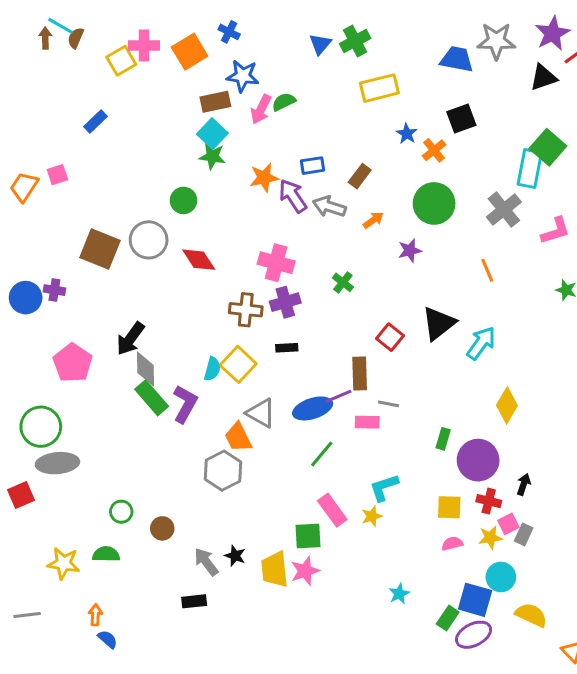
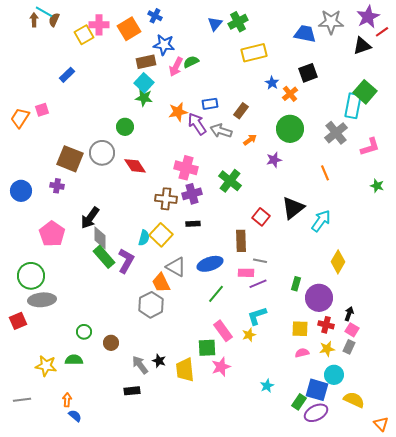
green cross: (343, 282) -> (230, 181), size x1.6
purple cross: (54, 290) -> (57, 186), moved
purple line: (338, 396) -> (258, 284), moved
pink square: (508, 524) -> (352, 330), moved, turned -32
pink star: (305, 571) -> (221, 367), moved

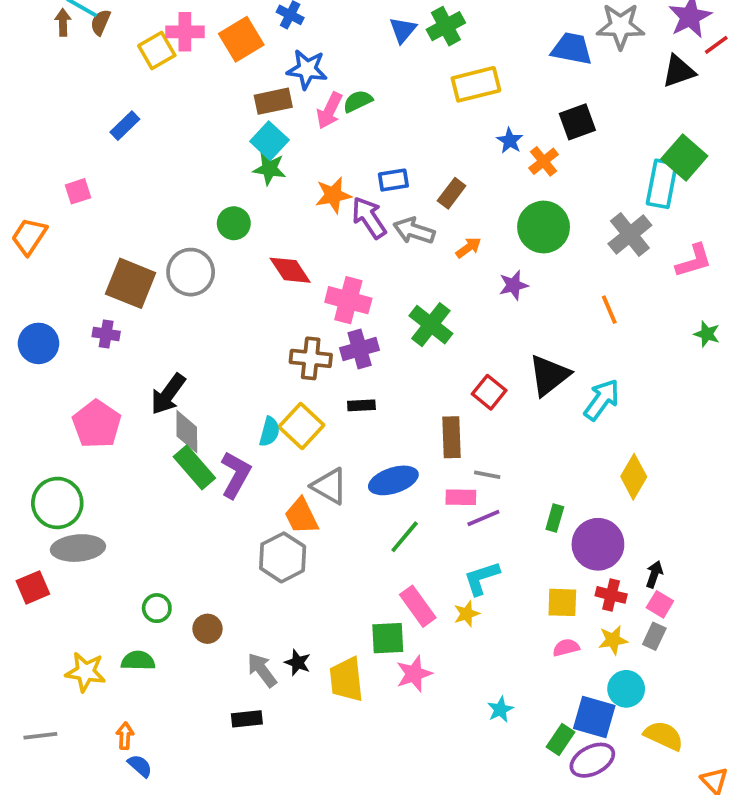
orange trapezoid: (20, 118) -> (29, 236), moved
red diamond: (135, 166) -> (290, 270), moved

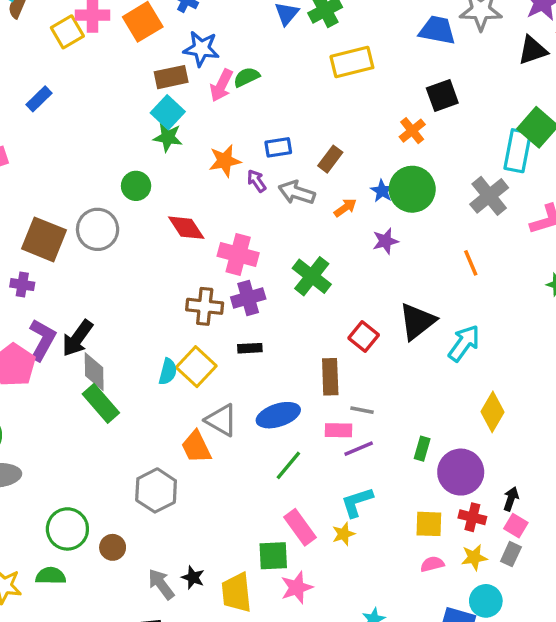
blue star: (510, 141) -> (382, 191), moved
purple arrow: (369, 218) -> (257, 181), size x0.6
purple L-shape: (236, 475) -> (42, 340), moved
gray hexagon: (283, 557) -> (156, 490), moved
green circle: (157, 608) -> (67, 529), size x1.6

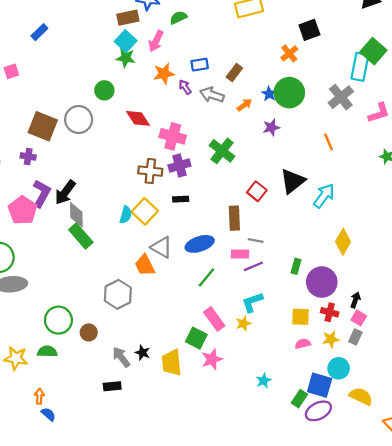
pink arrow: (221, 85) -> (156, 41), moved
green square: (273, 556) -> (196, 338), turned 30

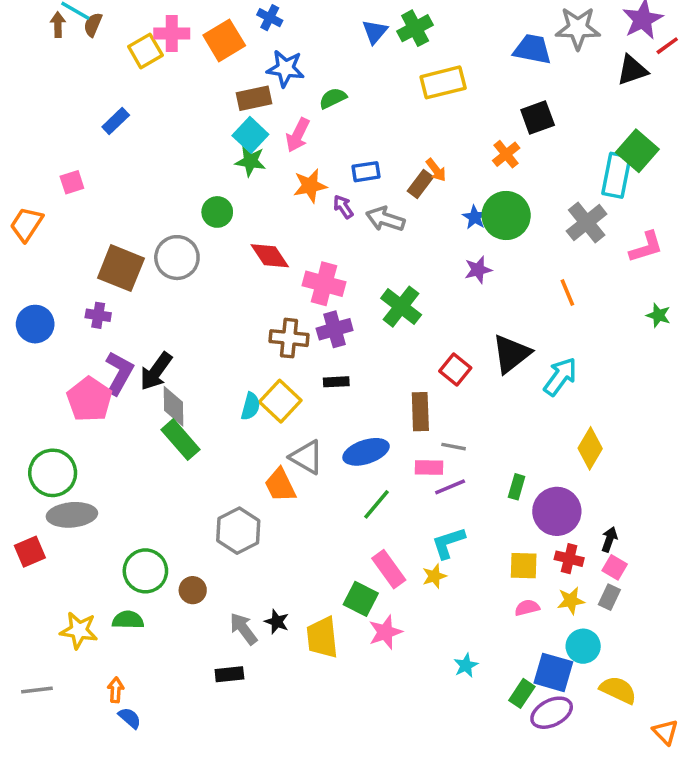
orange arrow: (244, 105) -> (436, 170), moved, turned 88

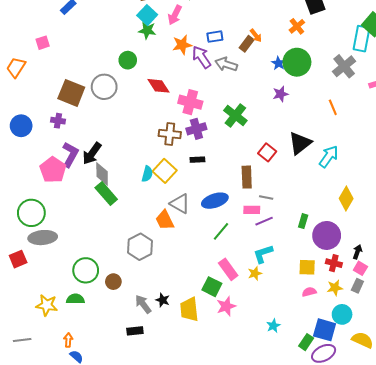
purple arrow: (343, 207) -> (202, 57), size x1.6

